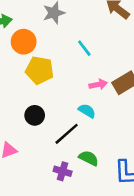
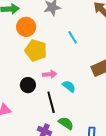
pink arrow: (98, 84) -> (50, 74), moved
black line: (67, 134) -> (51, 102), turned -70

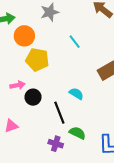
pink arrow: (50, 74) -> (17, 85), moved

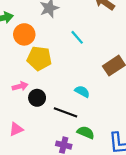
black line: (59, 113) -> (66, 112), turned -45

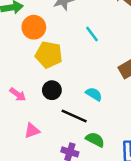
pink arrow: (20, 86) -> (18, 94), moved, turned 48
black circle: (37, 98) -> (52, 90), moved
pink triangle: (16, 129) -> (32, 131), moved

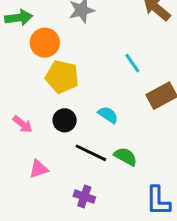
cyan line: (92, 34) -> (132, 63), moved
cyan semicircle: (94, 94) -> (108, 115), moved
green semicircle: (95, 140) -> (125, 157), moved

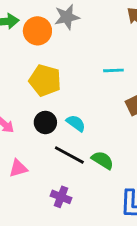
orange circle: (45, 43) -> (37, 31), moved
cyan line: (132, 63) -> (113, 70), turned -60
cyan semicircle: (108, 115) -> (76, 123), moved

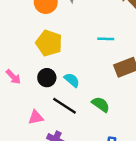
green semicircle: (103, 160) -> (101, 104), moved
pink triangle: (18, 168) -> (36, 117), moved

